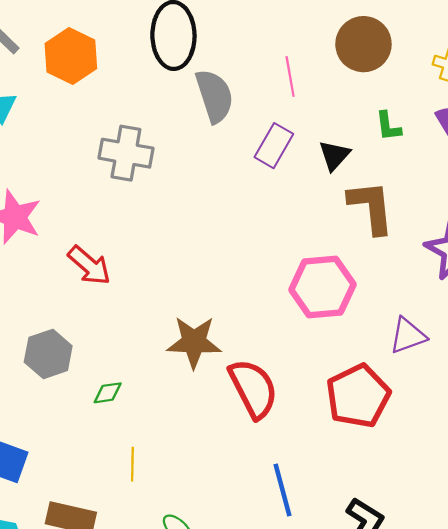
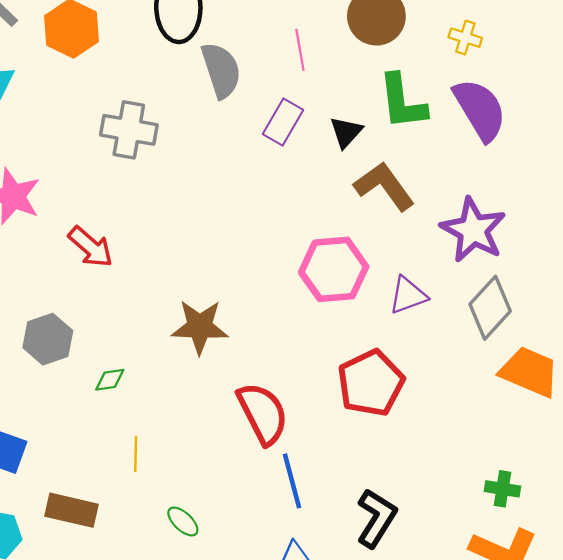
green L-shape: (388, 126) -> (402, 102), size x1.8
brown L-shape: (371, 207) -> (384, 186), turned -30
purple triangle: (408, 336) -> (408, 295), moved
red semicircle: (253, 389) -> (263, 413), moved

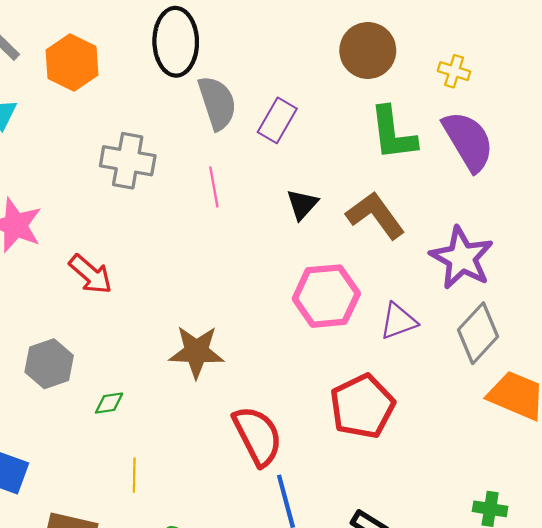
pink line: (300, 50) -> (214, 187), moved
purple rectangle: (283, 122) -> (277, 120), moved
black triangle: (346, 132) -> (302, 204), moved

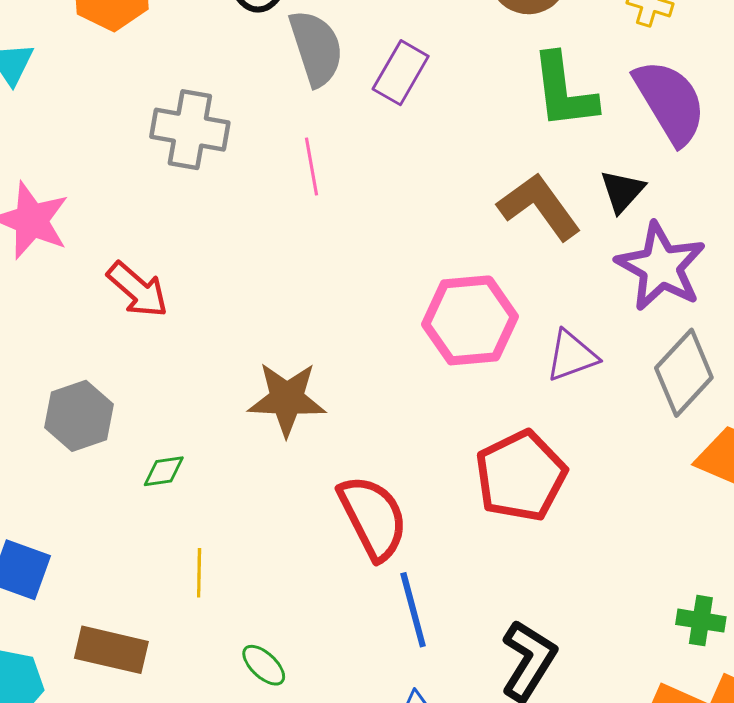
black triangle: (302, 204) -> (622, 191), moved

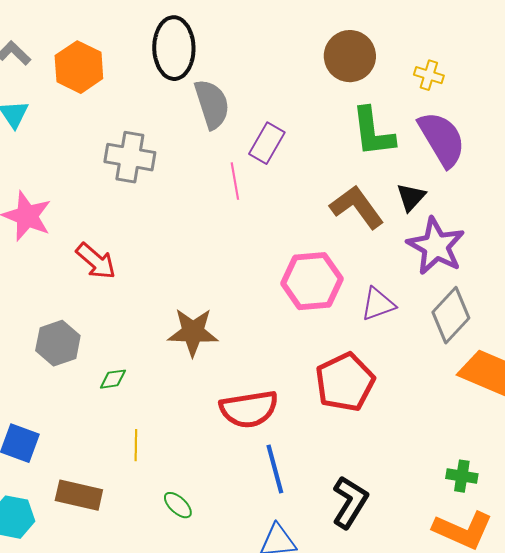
purple rectangle: (401, 73) -> (267, 143), moved
pink line: (311, 167) -> (235, 181), moved
red semicircle: (373, 517) -> (249, 409), turned 108

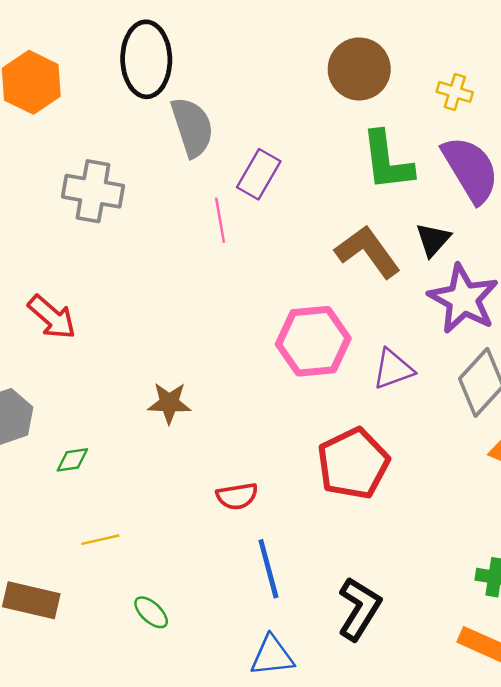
brown star: (193, 332) -> (169, 403), size x0.7
red semicircle: (249, 409) -> (237, 496), size x0.6
yellow line: (136, 445) -> (100, 540), turned 76

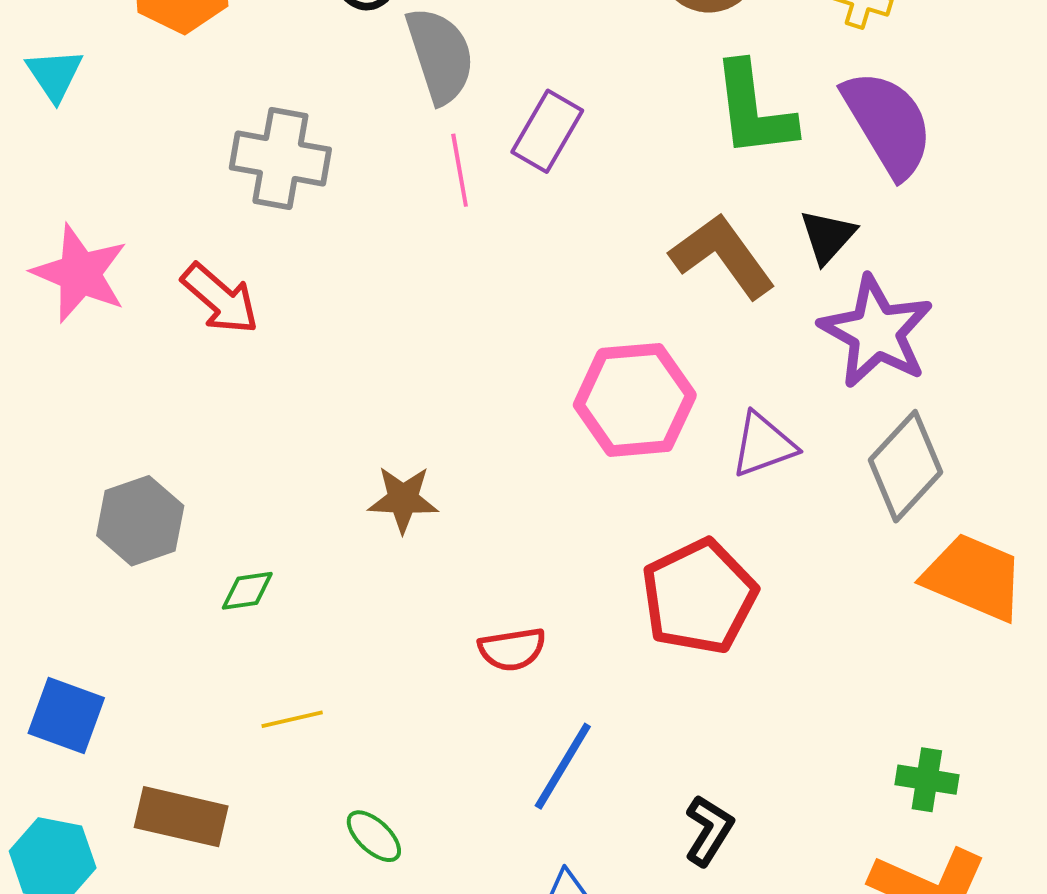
pink line: (220, 220) -> (460, 170), moved
red arrow: (52, 317) -> (220, 299), moved
blue line: (268, 569) -> (563, 766), turned 46
black L-shape: (359, 609) -> (709, 830), size x0.7

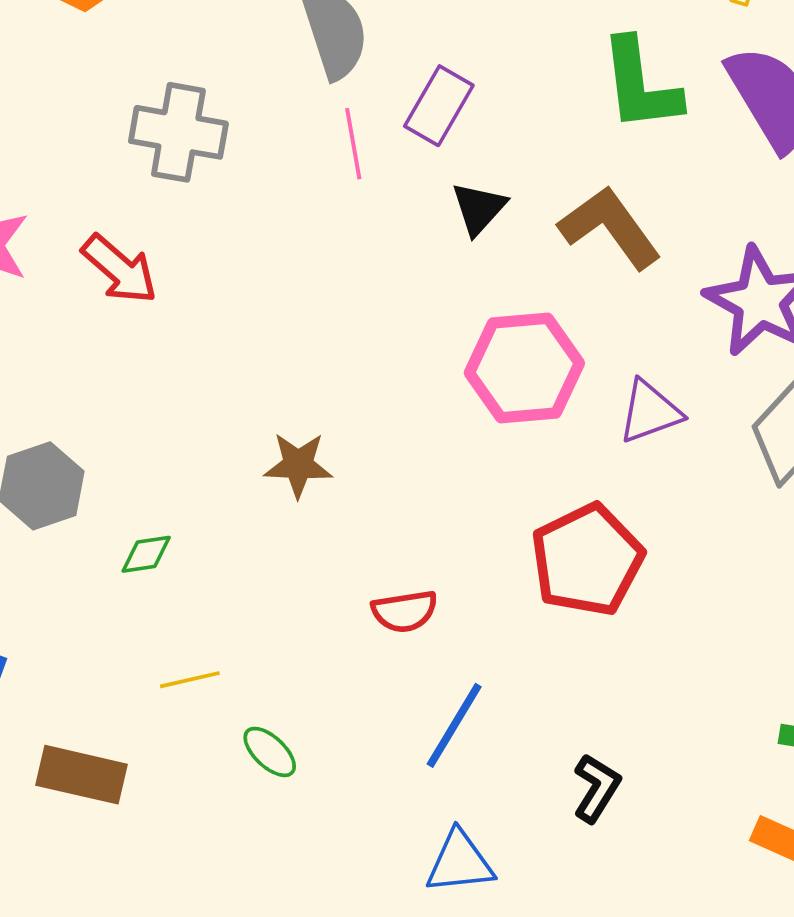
black triangle: (828, 236) -> (479, 208), moved
green ellipse: (374, 836) -> (270, 752), moved

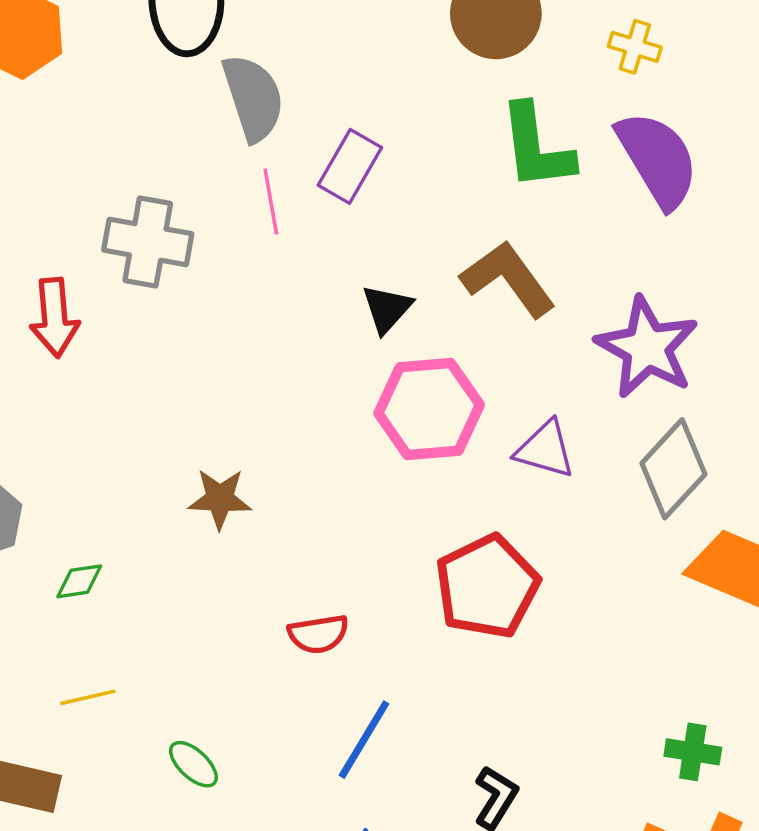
gray cross: (178, 132) -> (148, 242), moved
black triangle: (479, 208) -> (387, 309), moved
red arrow: (120, 269) -> (55, 318), turned 44
purple triangle: (650, 412) -> (545, 449), turned 36
yellow line: (190, 680) -> (88, 697), moved

